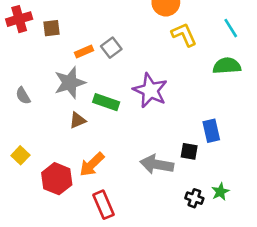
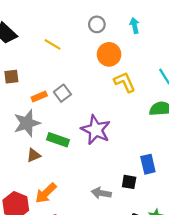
gray arrow: (157, 164) -> (101, 193), size x0.7

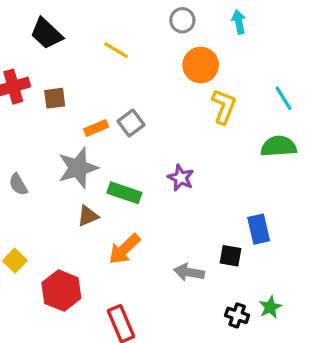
yellow L-shape: (125, 82) -> (224, 106), turned 45
purple star: (96, 130) -> (181, 178), size x0.6
orange arrow: (46, 193) -> (124, 249), moved

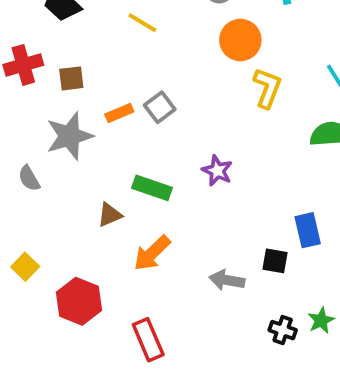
gray star: (78, 168) -> (69, 136), moved

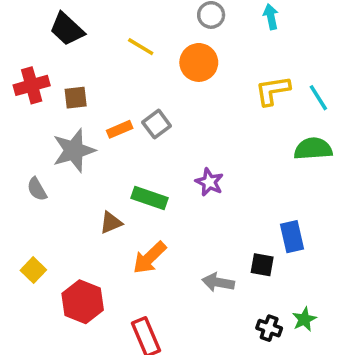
orange circle: (240, 40) -> (199, 62), moved
yellow L-shape: (267, 88) -> (273, 91), moved, turned -120

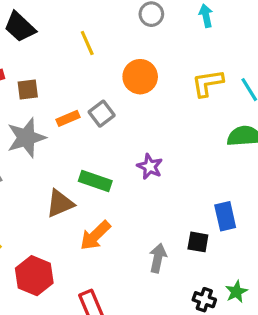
yellow line: (141, 47) -> (87, 43), turned 35
orange circle: (199, 62) -> (140, 77), moved
brown triangle: (111, 223) -> (60, 203), size x1.4
gray arrow: (218, 282) -> (158, 258), turned 92

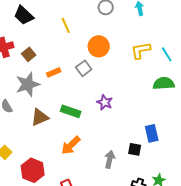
brown square: (28, 90) -> (29, 54), turned -32
gray square: (102, 114) -> (84, 68), moved
brown triangle: (60, 203) -> (40, 117), moved

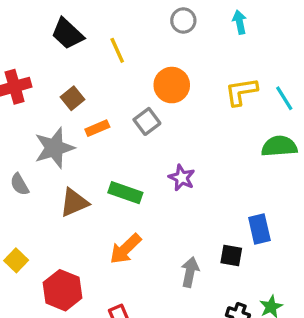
black trapezoid: (24, 15) -> (67, 34), moved
brown square: (29, 54) -> (72, 98), moved

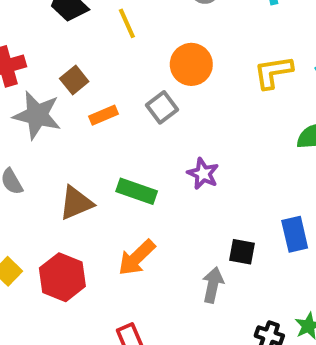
gray star: (54, 148) -> (37, 115), moved, turned 30
black square: (231, 255) -> (242, 252), moved
red hexagon: (63, 290) -> (62, 277), moved

